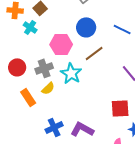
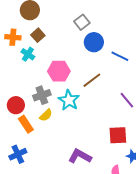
blue circle: (86, 27) -> (94, 42), moved
red circle: (17, 67) -> (16, 105), moved
blue cross: (54, 127) -> (18, 154), moved

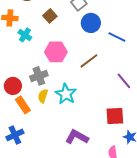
brown square: (38, 35) -> (50, 16), moved
cyan star: (69, 100) -> (66, 94), moved
yellow semicircle: (46, 115) -> (43, 96), turned 152

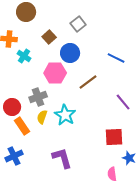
blue circle: (91, 23) -> (70, 53), moved
purple L-shape: (77, 137) -> (62, 158), moved, turned 45

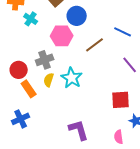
blue line: (116, 58) -> (123, 32), moved
purple L-shape: (62, 158) -> (79, 130), moved

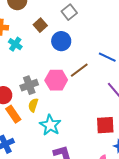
pink hexagon: (62, 36) -> (56, 80), moved
cyan star: (72, 78) -> (50, 125), moved

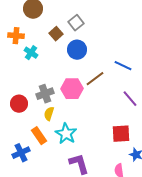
gray square: (69, 12) -> (76, 23), moved
orange rectangle: (13, 114) -> (39, 136), moved

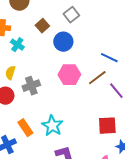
gray square: (76, 23) -> (71, 15), moved
brown line: (95, 79) -> (97, 78), moved
pink hexagon: (72, 89) -> (69, 75), moved
yellow semicircle: (49, 114) -> (10, 73), moved

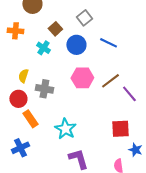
cyan cross: (17, 45) -> (43, 48), moved
blue line: (109, 58) -> (108, 43), moved
gray cross: (31, 86) -> (44, 89), turned 30
orange rectangle: (25, 128) -> (30, 119), moved

